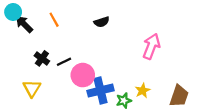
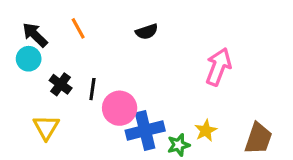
cyan circle: (13, 12) -> (29, 59), moved
black line: (64, 62) -> (92, 89), turned -56

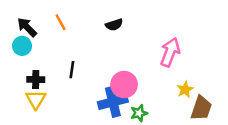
black cross: (61, 84) -> (36, 80), moved, turned -35
pink circle: (120, 108) -> (124, 84), moved
yellow star: (206, 131) -> (185, 89), moved

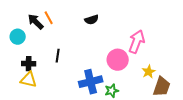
black arrow: (27, 27) -> (36, 22), moved
pink circle: (124, 84) -> (118, 60), moved
yellow triangle: (36, 99) -> (29, 80), turned -48

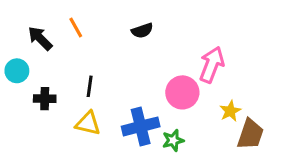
black arrow: (36, 22) -> (40, 38), moved
cyan circle: (18, 37) -> (17, 71), moved
yellow triangle: (29, 80) -> (88, 123), moved

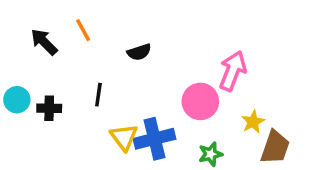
black semicircle: (142, 31) -> (139, 52), moved
cyan circle: (17, 71) -> (17, 100), moved
yellow triangle: (88, 123) -> (124, 137), moved, turned 40
green star: (173, 140) -> (211, 154), moved

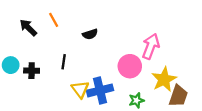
yellow star: (253, 122) -> (164, 79), size x1.6

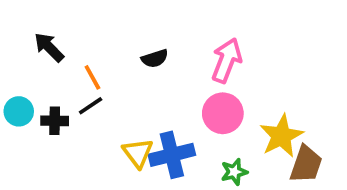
orange line: (54, 20) -> (92, 77), moved
pink arrow: (151, 46) -> (227, 60), moved
black line: (64, 62) -> (91, 106), moved, turned 48

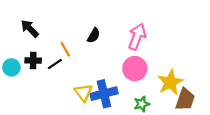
black semicircle: (155, 58) -> (94, 35), turned -42
orange line: (92, 77) -> (65, 49), moved
black cross: (55, 121) -> (33, 61), moved

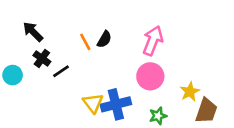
orange line: (65, 49) -> (85, 42), moved
black cross: (33, 61) -> (42, 58), moved, turned 35
yellow star: (170, 82) -> (190, 92), size x0.7

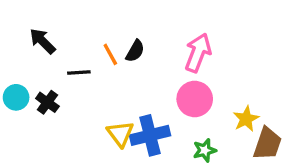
black cross: (42, 58) -> (47, 102), moved
black line: (61, 71) -> (79, 73), moved, turned 30

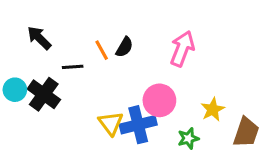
pink circle: (195, 99) -> (159, 100), moved
black cross: (47, 102) -> (44, 94), size x1.5
yellow star: (246, 119) -> (213, 109), moved

